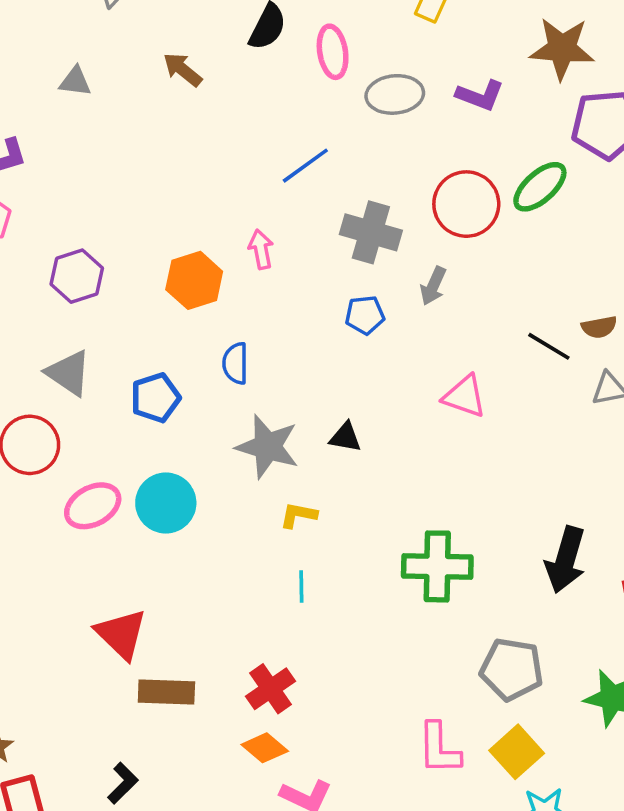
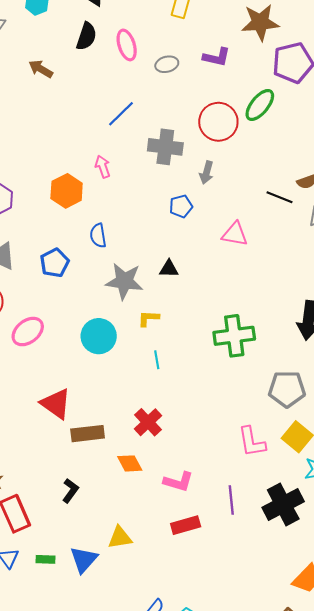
gray ellipse: (395, 94) -> (167, 64), size x0.7
blue pentagon: (365, 315) -> (181, 206), moved
cyan circle: (166, 503) -> (99, 336), moved
orange diamond: (265, 748) -> (130, 463), moved, turned 30

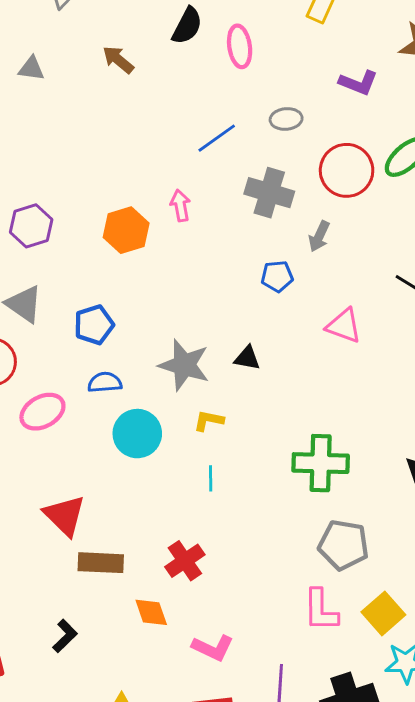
gray ellipse: (167, 64) -> (286, 119), moved
blue semicircle: (98, 235) -> (105, 382), moved, turned 85
gray pentagon: (287, 389) -> (343, 545), moved

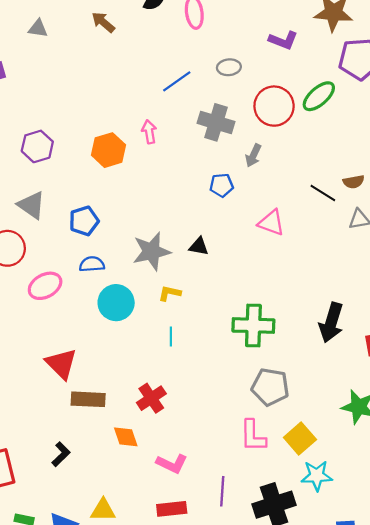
gray star: (184, 365) -> (152, 251), turned -30

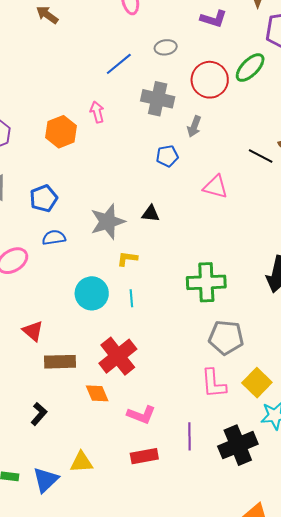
cyan circle: (116, 303) -> (92, 293), moved
red triangle: (61, 364) -> (33, 331), size x0.7
red cross: (151, 398) -> (118, 356), size x1.4

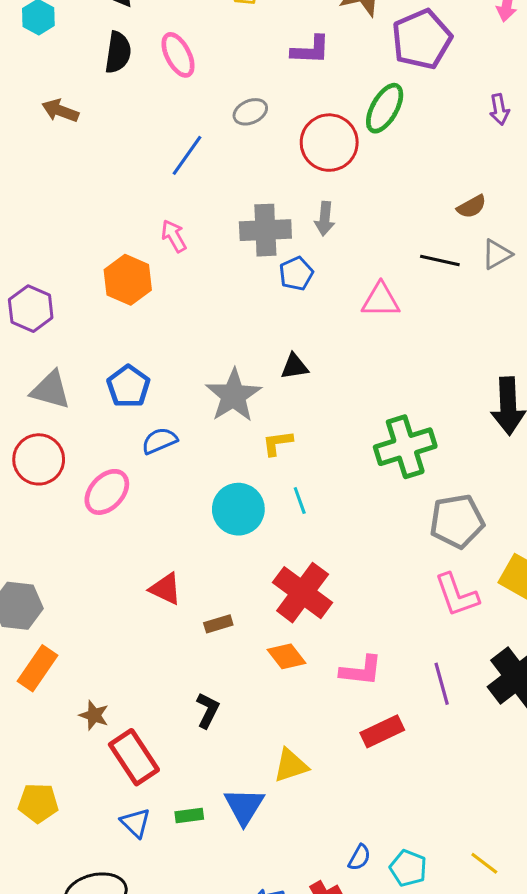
gray cross: (158, 99) -> (265, 230), moved
black line: (261, 156) -> (440, 261), moved
brown rectangle: (60, 362) -> (218, 624), size x0.6

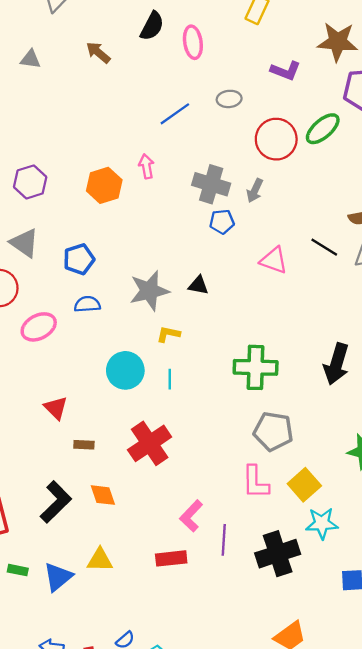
orange diamond: (287, 656) -> (103, 495), moved
pink L-shape: (361, 671) -> (191, 516), moved, turned 108
black L-shape: (208, 710) -> (56, 502), size x1.6

